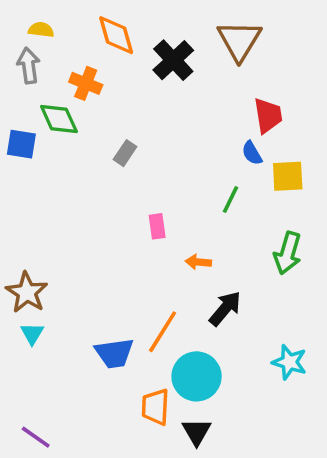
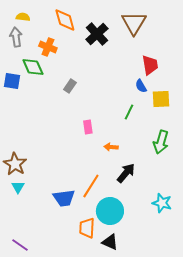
black triangle: (197, 432) -> (110, 242), turned -36

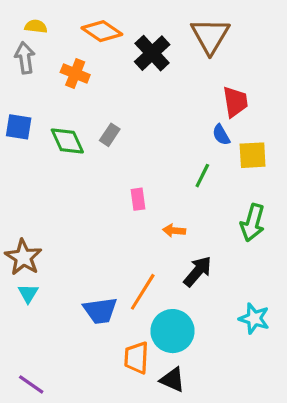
orange diamond: (65, 20) -> (102, 31), turned -40
green diamond: (33, 67) -> (67, 141), moved

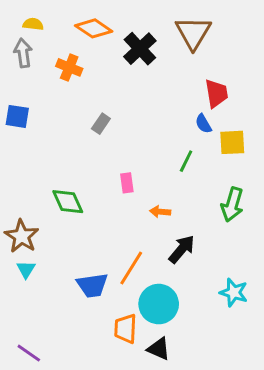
green diamond: (67, 141) -> (68, 202), moved

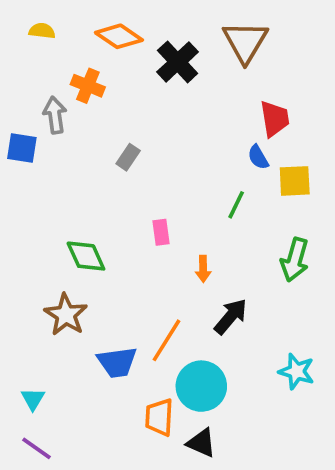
gray arrow: (23, 53) -> (55, 115), moved
orange arrow: (160, 212) -> (203, 269), turned -96
brown star: (22, 236) -> (66, 315), moved
cyan triangle: (26, 269) -> (33, 399), moved

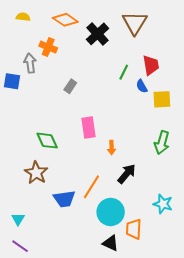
green line: (236, 205) -> (124, 72), moved
pink rectangle: (161, 232) -> (88, 127), size x1.5
orange trapezoid: (159, 417) -> (134, 229), moved

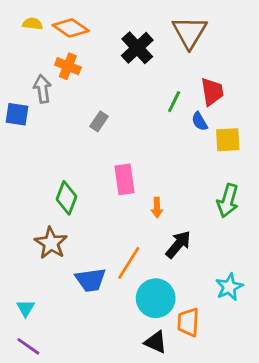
orange diamond: (65, 20) -> (71, 28), moved
green diamond: (47, 141) -> (66, 198), turned 45
cyan star: (163, 204) -> (229, 287), turned 30

